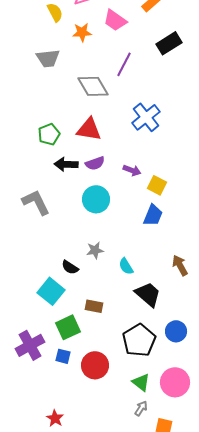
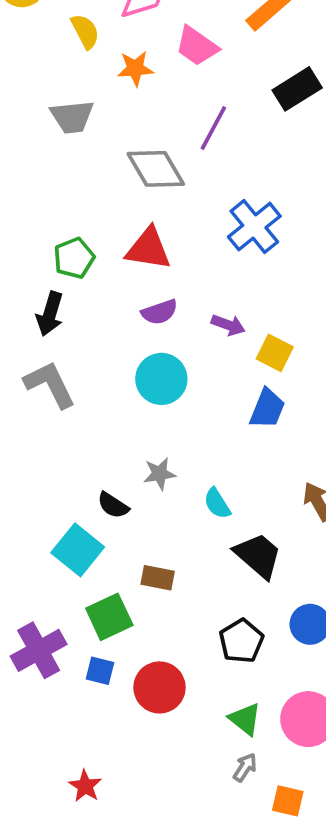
black arrow: (66, 164) -> (50, 314), moved, turned -75
black pentagon: (139, 340) -> (241, 641), size x0.7

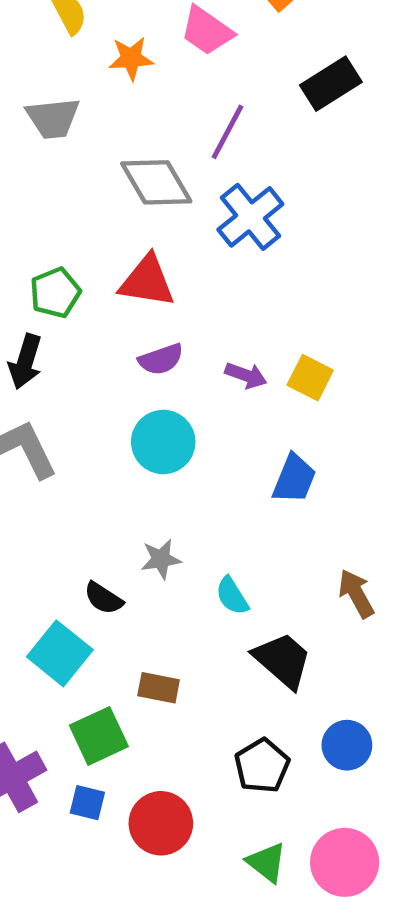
blue cross: (254, 226) -> (250, 217), moved
yellow square: (275, 353) -> (310, 378), moved

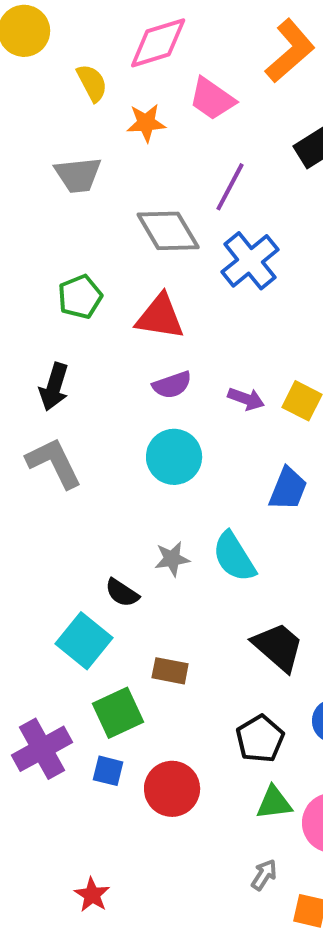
green pentagon: (55, 293) -> (80, 297), moved
cyan semicircle: (232, 596) -> (234, 557), moved, size x1.5
green triangle: (267, 862) -> (274, 803), moved, turned -45

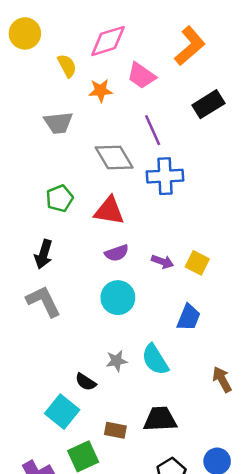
purple line: (230, 187) -> (153, 130), turned -52
blue cross: (250, 261) -> (165, 176), turned 36
black trapezoid: (278, 647) -> (160, 419), moved, turned -44

